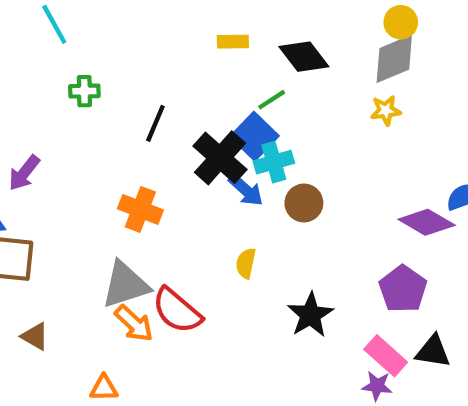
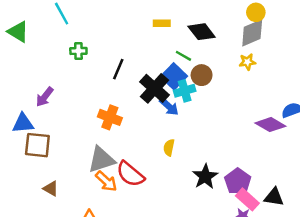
green line: (272, 100) -> (183, 56), turned 63
brown circle: (304, 203) -> (202, 75), moved
purple pentagon: (403, 289) -> (238, 181), moved

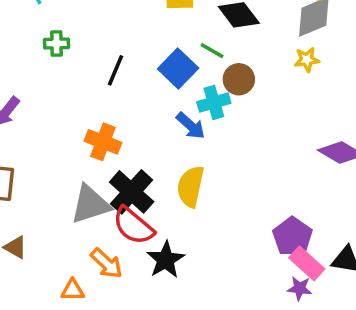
blue square: (174, 76) -> (178, 69), moved
black cross: (154, 88) -> (132, 192), moved
yellow semicircle: (169, 148) -> (191, 186), size x1.6
black star: (205, 176) -> (166, 260), moved
orange arrow: (106, 181) -> (107, 263), moved

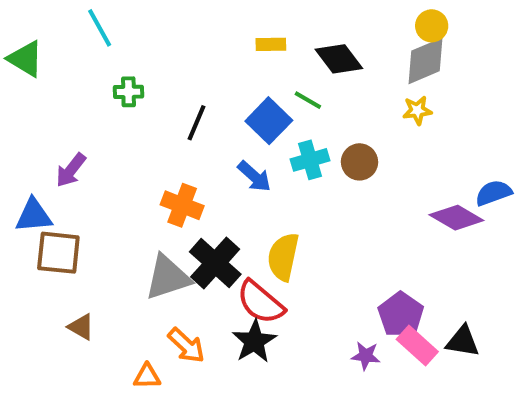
brown circle: (239, 79) -> (360, 162), moved
blue arrow: (191, 126) -> (254, 176), moved
red semicircle: (133, 226) -> (261, 302), moved
purple star: (300, 288) -> (366, 356), moved

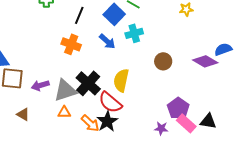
brown circle: (360, 162) -> (163, 61), moved
purple arrow: (71, 170) -> (40, 85), moved, turned 36
orange cross: (182, 205) -> (71, 44), moved
orange arrow: (186, 345) -> (90, 123), moved
orange triangle: (147, 376) -> (64, 112), moved

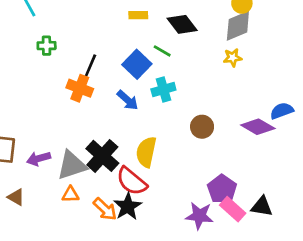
orange cross: (71, 44) -> (80, 88), moved
purple star: (161, 128) -> (199, 216), size x1.5

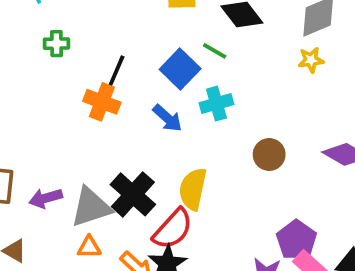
red semicircle: (132, 181) -> (173, 229), turned -88

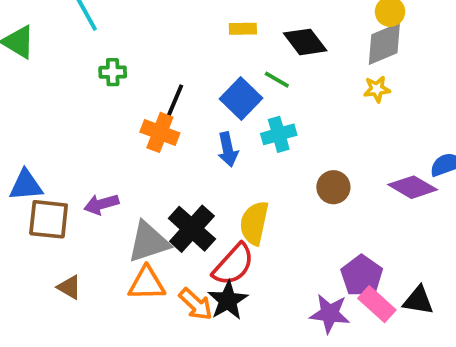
blue arrow: (167, 118) -> (228, 149), turned 36
purple arrow: (46, 198) -> (101, 204), moved
orange triangle: (89, 247) -> (147, 283), size x1.5

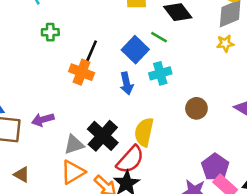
gray triangle: (149, 242) -> (74, 145), size x0.7
orange triangle: (147, 283) -> (73, 172), turned -30

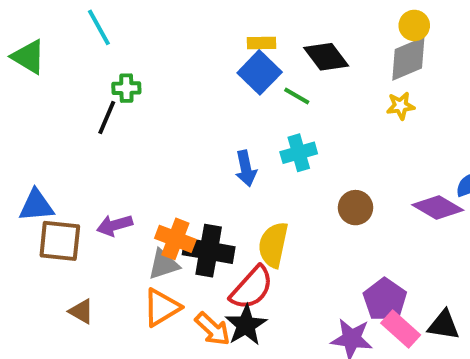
blue square: (135, 50) -> (260, 72), moved
black line: (92, 51) -> (107, 117), moved
orange cross: (82, 72) -> (175, 239), moved
black cross: (103, 136) -> (209, 251), turned -32

